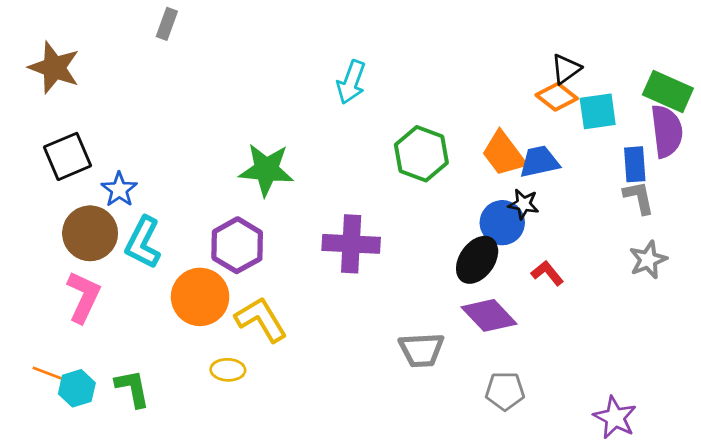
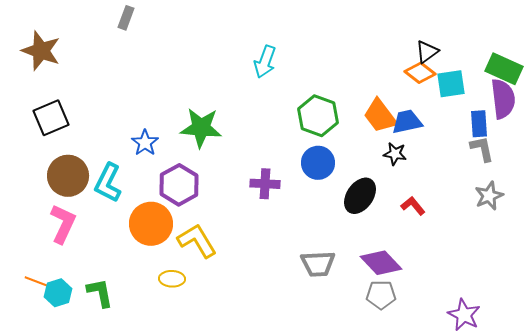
blue star: (119, 190) -> (145, 143), moved
blue circle: (502, 223) -> (318, 163), moved
purple cross: (351, 244) -> (265, 184), size x0.7
purple diamond: (489, 315) -> (381, 263), moved

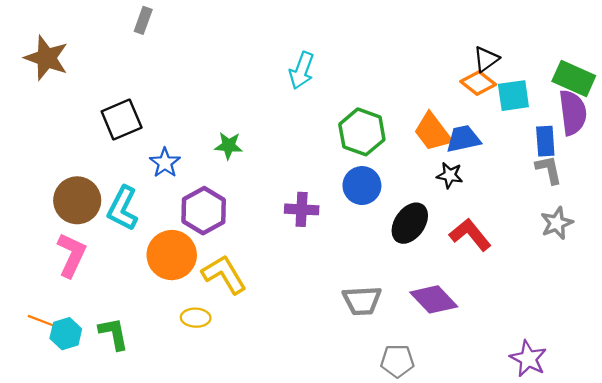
black square: (51, 118) -> (122, 119), moved
green star: (201, 128) -> (229, 146), size x0.6
red L-shape: (413, 206) -> (470, 235), size x1.5
gray pentagon: (381, 295) -> (397, 361), moved

